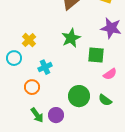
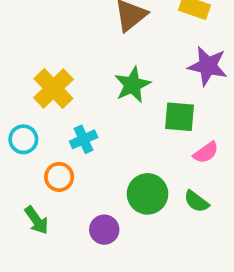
yellow cross: (29, 40) -> (53, 89), size x1.5
cyan circle: (14, 58) -> (23, 139), moved
green arrow: (37, 115) -> (37, 220), moved

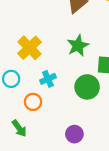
green circle: (148, 194) -> (87, 87), moved
purple circle: (104, 230) -> (74, 134), moved

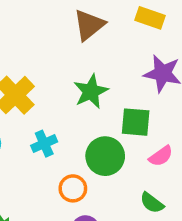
orange circle: (33, 102) -> (73, 188), moved

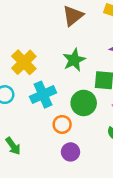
cyan cross: (44, 144) -> (43, 95), size x1.5

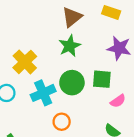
green star: (74, 60) -> (70, 46), moved
green circle: (84, 103) -> (72, 83), moved

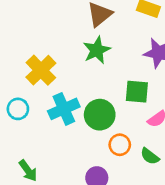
green circle: (72, 83) -> (100, 115), moved
orange circle: (62, 122) -> (120, 145), moved

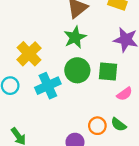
green circle: (100, 115) -> (77, 70), moved
orange circle: (120, 145) -> (97, 126), moved

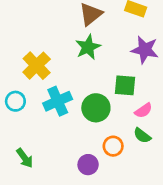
green circle: (77, 70) -> (96, 108), moved
green semicircle: (119, 125) -> (142, 136), moved

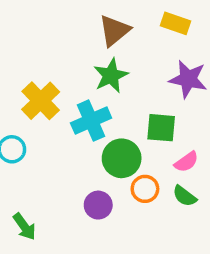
cyan cross: (58, 101) -> (91, 121), moved
orange circle: (113, 146) -> (145, 189), moved
purple circle: (88, 165) -> (98, 205), moved

